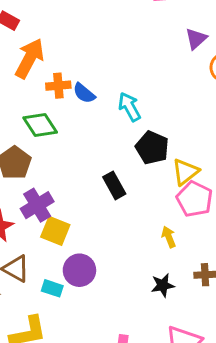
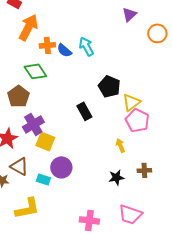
purple triangle: (196, 39) -> (129, 14), moved
cyan arrow: (129, 107) -> (86, 46), moved

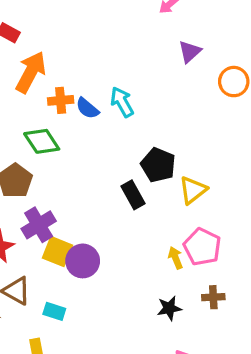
black rectangle: (84, 111) -> (133, 195), moved
pink pentagon: (137, 120) -> (202, 247), moved
purple circle: (61, 167) -> (83, 261), moved

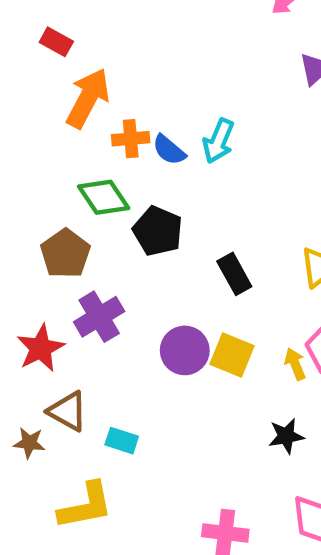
cyan arrow: (122, 102) -> (219, 141), turned -128
black pentagon: (158, 165) -> (158, 231), moved
yellow square: (57, 252) -> (232, 355), moved
purple circle: (83, 261) -> (185, 350), moved

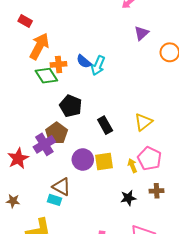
blue semicircle: (169, 150) -> (84, 61), moved
green diamond: (104, 197) -> (46, 76), moved
brown pentagon: (65, 254) -> (56, 133), moved
yellow square: (232, 355) -> (104, 162), turned -30
brown triangle: (68, 411) -> (62, 187), moved

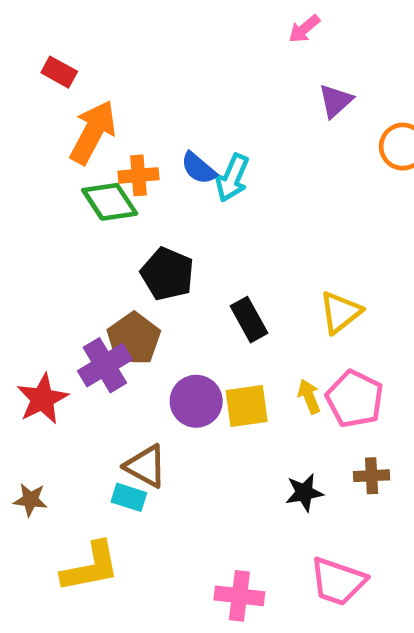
yellow arrow: (132, 166) -> (309, 396), moved

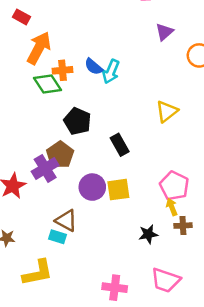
yellow triangle: (340, 312) -> (167, 111), moved
yellow arrow: (309, 396) -> (172, 207), moved

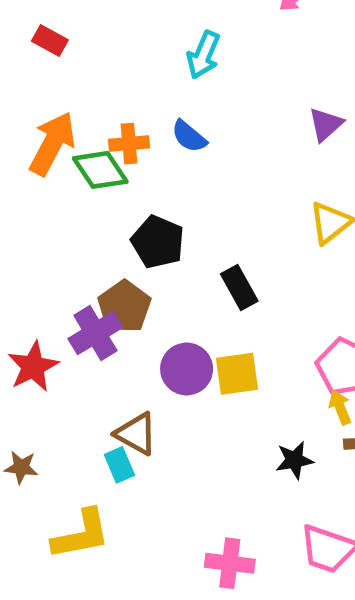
purple triangle: (164, 32) -> (326, 124), moved
orange arrow: (39, 48) -> (52, 144), moved
cyan arrow: (111, 72) -> (203, 55), moved
cyan rectangle: (58, 237) -> (119, 465), turned 49

